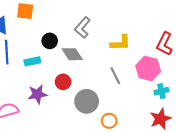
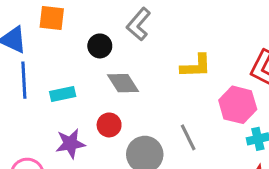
gray L-shape: (82, 28) -> (139, 24), moved
black circle: (50, 41) -> (100, 46), moved
gray line: (115, 76) -> (188, 137), moved

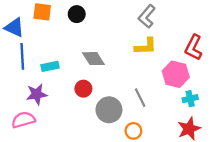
gray L-shape: (139, 24) -> (147, 16), moved
black circle: (100, 46) -> (77, 14), moved
purple star: (70, 144) -> (37, 94), moved

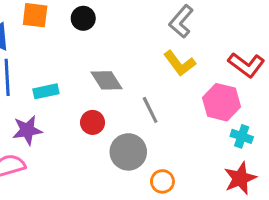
yellow L-shape: (146, 46) -> (180, 63), turned 55
red L-shape: (194, 47) -> (246, 65), turned -80
gray line: (140, 98) -> (150, 110), moved
cyan cross: (190, 99) -> (242, 136), turned 32

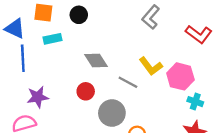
yellow L-shape: (180, 63) -> (151, 66), moved
red L-shape: (246, 65) -> (199, 34), moved
cyan rectangle: (46, 91) -> (53, 39), moved
gray line: (150, 110) -> (128, 82), turned -36

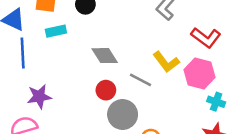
red L-shape: (199, 34) -> (206, 38), moved
red circle: (86, 91) -> (106, 90), moved

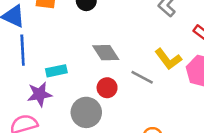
cyan rectangle: (56, 31) -> (56, 71), moved
gray circle: (123, 114) -> (86, 112), moved

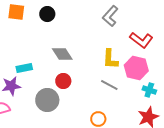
yellow L-shape: (168, 59) -> (110, 59), turned 40
gray line: (142, 77) -> (109, 85), moved

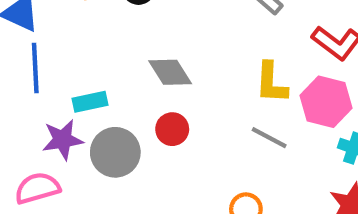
gray circle: (47, 100) -> (115, 152), moved

